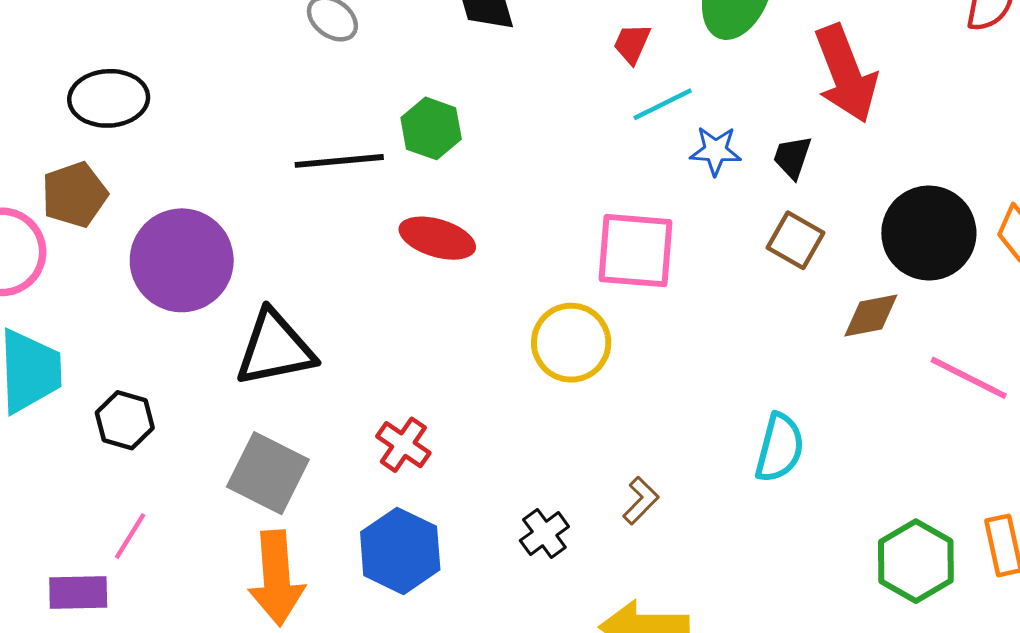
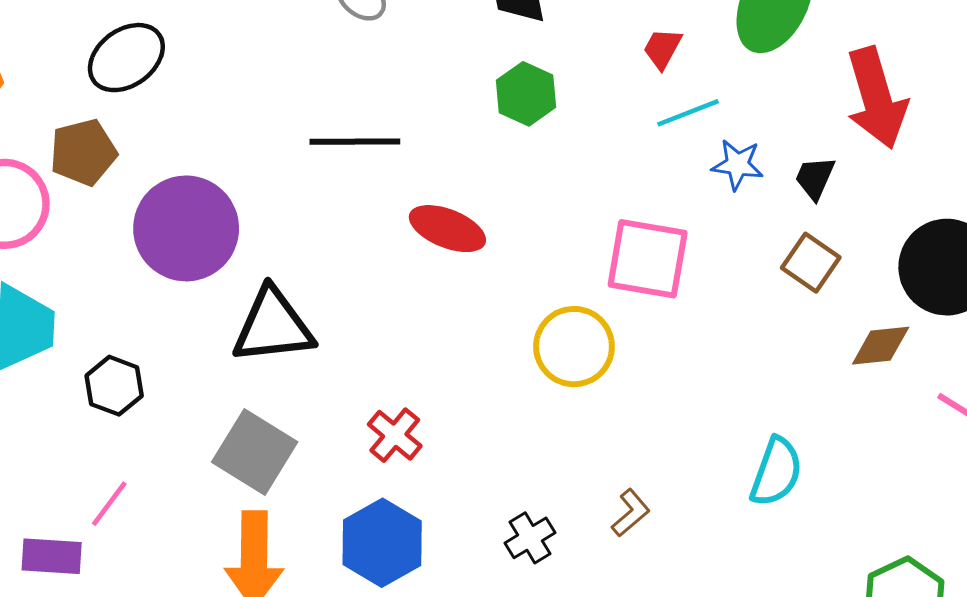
black ellipse: (109, 98) -> (126, 58), turned -38
green hexagon: (431, 128) -> (526, 94), moved

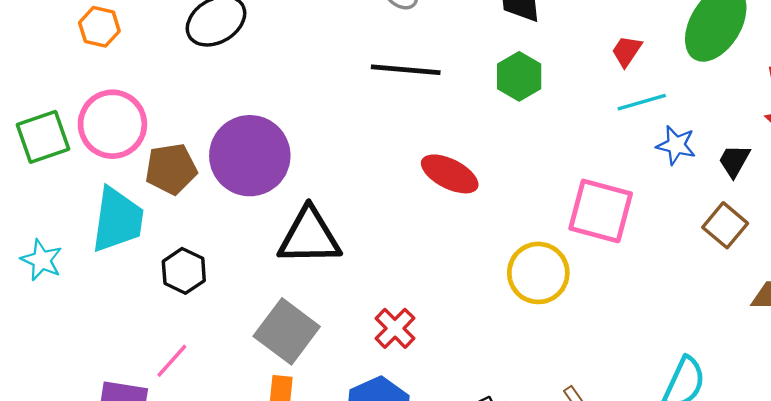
black line: (355, 142) -> (406, 70), moved
brown pentagon: (83, 152) -> (171, 169), moved

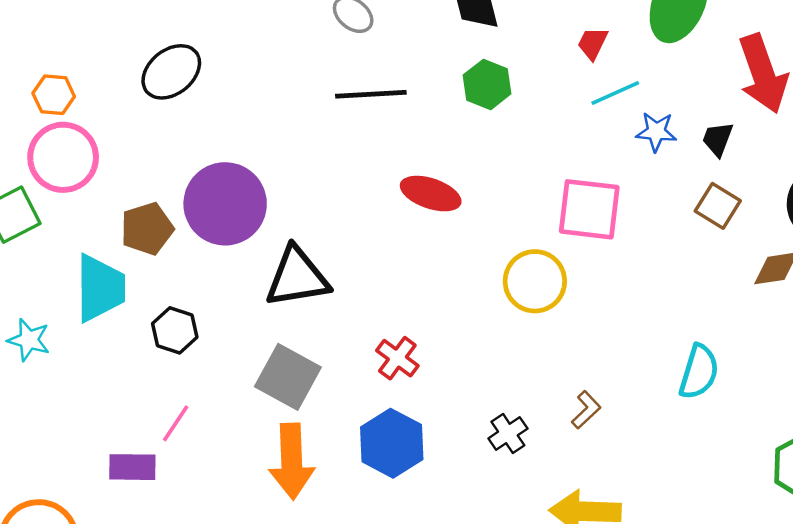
pink circle: (112, 124) -> (63, 157), moved

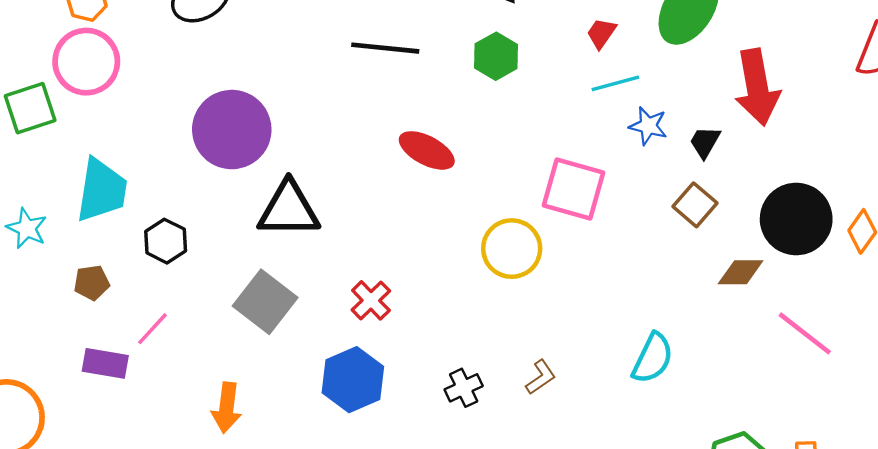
brown pentagon: (147, 229) -> (92, 283), moved, size x0.7
orange arrow: (292, 461) -> (227, 408), moved, size x0.7

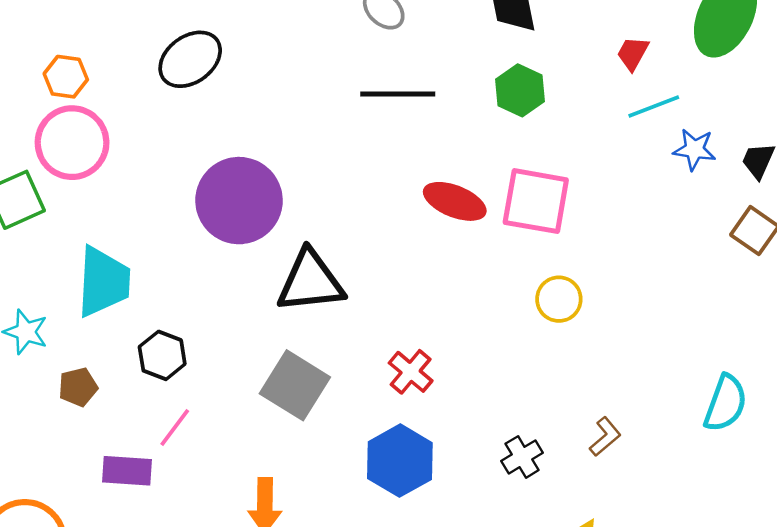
pink square: (574, 189) -> (536, 201), moved
black hexagon: (166, 241) -> (162, 355), moved
yellow circle: (512, 249) -> (559, 299), size x0.7
brown pentagon: (92, 283) -> (78, 387), moved

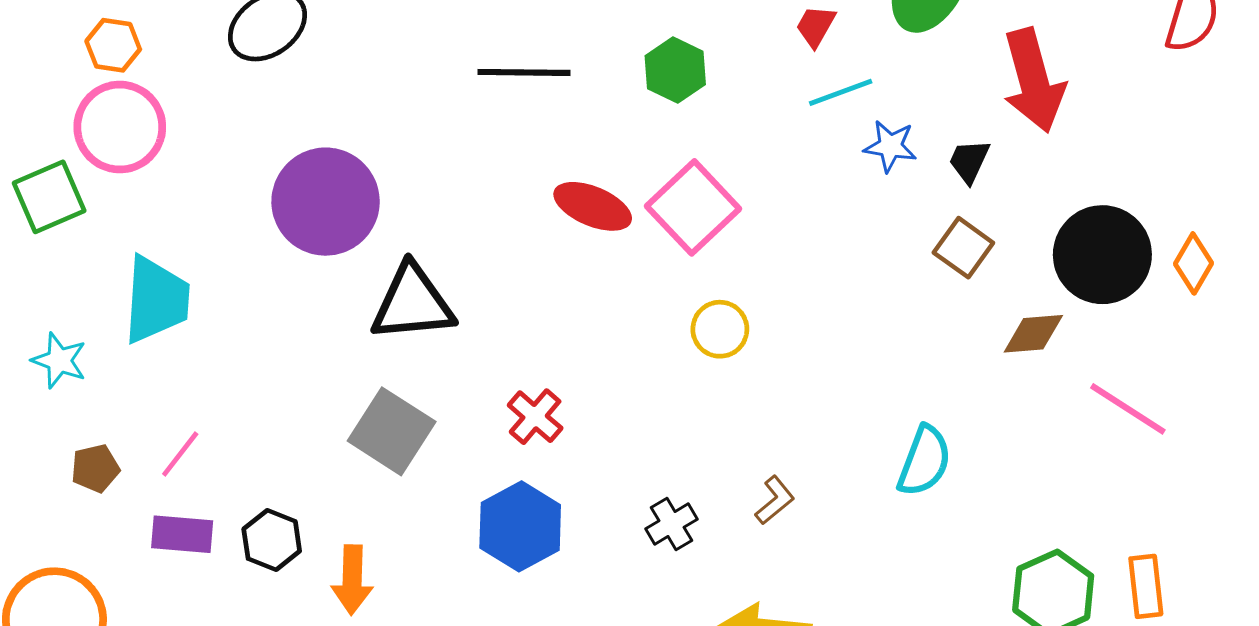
pink square: (536, 201) -> (693, 207), turned 36
black hexagon: (162, 355) -> (272, 540), moved
brown pentagon: (78, 387) -> (95, 468), moved
pink line: (175, 427) -> (180, 454), moved

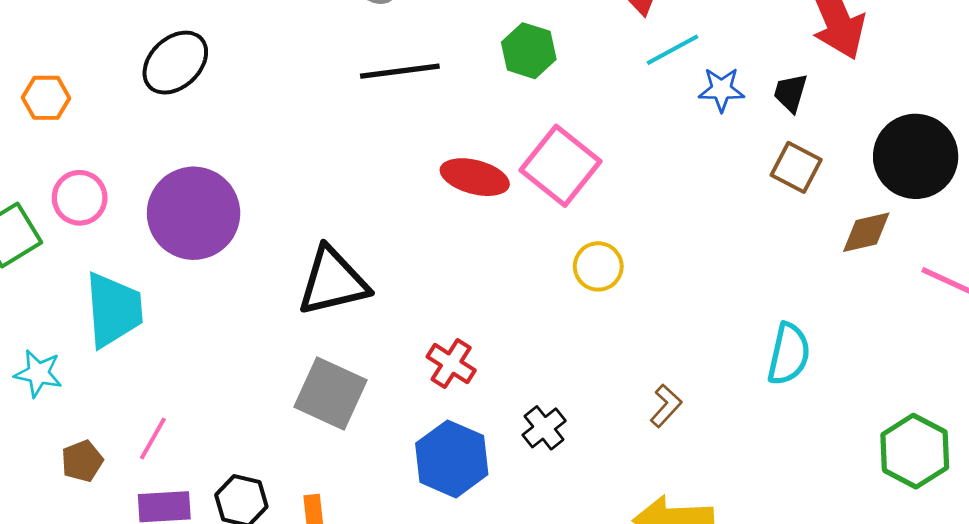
pink circle: (120, 127) -> (80, 198), moved, size x0.7
purple circle: (326, 202) -> (194, 213), moved
black cross: (672, 524) -> (544, 428), moved

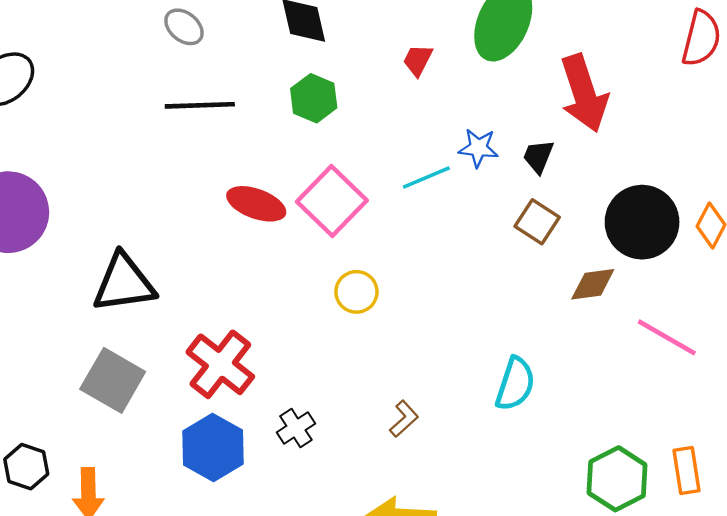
cyan line: (672, 50) -> (426, 177), moved
red cross: (451, 364) -> (220, 364), size x1.6

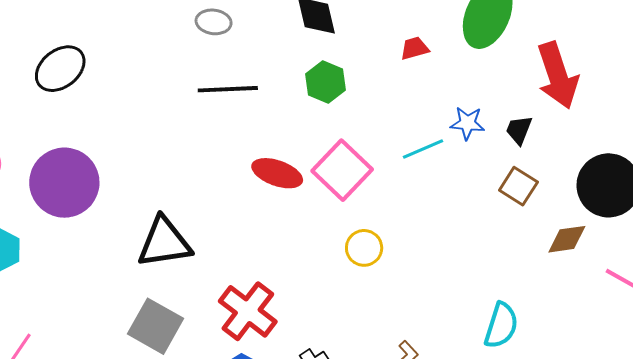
gray ellipse: (184, 27) -> (214, 22), turned -32
red trapezoid: (418, 60) -> (415, 48), turned 48

